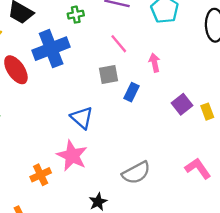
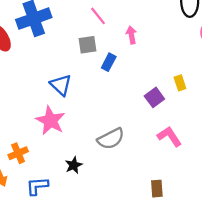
purple square: (182, 104) -> (154, 97), moved
orange cross: (41, 175) -> (18, 153), moved

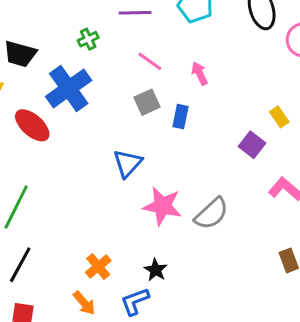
blue triangle: (61, 85) -> (128, 163), turned 45
pink star: (50, 121) -> (162, 206), moved
black star: (74, 165) -> (156, 270), moved

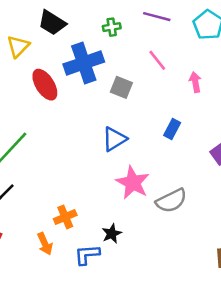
gray square: (147, 102) -> (121, 87), moved, turned 30
blue rectangle: (181, 117) -> (172, 129), moved

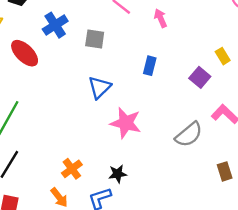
blue cross: (84, 63) -> (55, 25), size x0.7
gray semicircle: (171, 201) -> (189, 134), moved
black star: (112, 234) -> (118, 174), turned 30

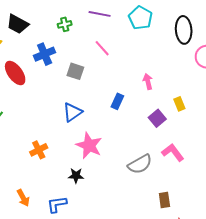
pink arrow: (161, 18) -> (148, 82), moved
orange cross: (72, 169) -> (39, 150), moved
black star: (118, 174) -> (76, 176), moved

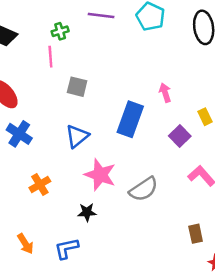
pink line: (102, 48) -> (50, 57), moved, turned 42
blue cross: (45, 54) -> (19, 134), moved, turned -30
blue rectangle: (117, 101) -> (130, 119), size x1.8
gray semicircle: (140, 164) -> (144, 189), moved

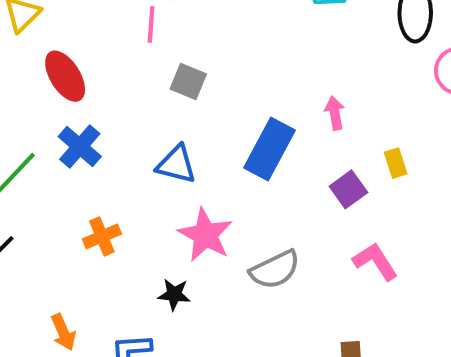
blue triangle: (77, 136) -> (176, 165), turned 45

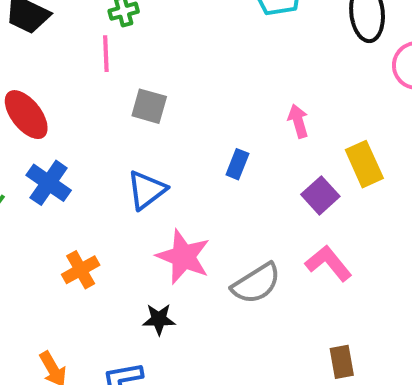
blue rectangle: (270, 149) -> (237, 164), size x0.5
yellow rectangle: (396, 163) -> (364, 164), size x1.5
blue triangle: (176, 165) -> (147, 190), turned -45
pink L-shape: (375, 261) -> (328, 263), moved

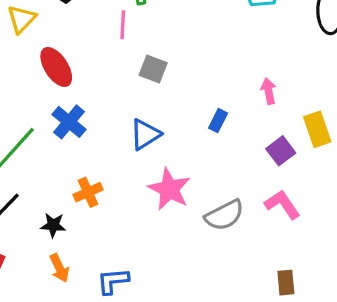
black star: (159, 319) -> (53, 225), moved

